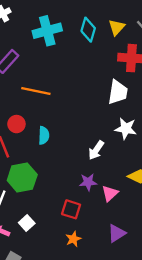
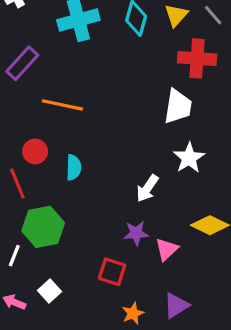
white star: (126, 129) -> (189, 158), turned 30
orange star: (73, 239) -> (133, 313), moved

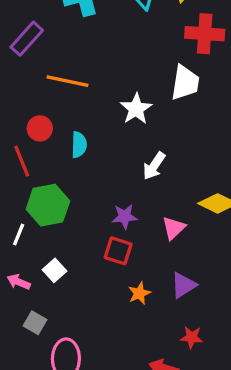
white star: (189, 158) -> (136, 109), moved
purple star: (136, 233) -> (125, 217), moved

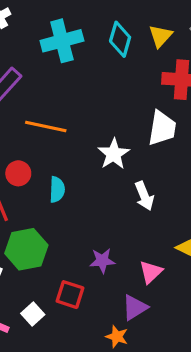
white arrow: (154, 166) -> (144, 196), moved, turned -56
red square: (118, 251) -> (70, 295), moved
purple triangle: (183, 285) -> (135, 307), moved
orange star: (139, 293) -> (117, 337), turned -30

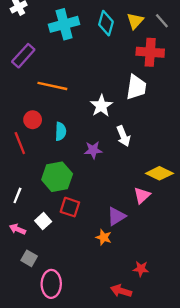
green hexagon: (26, 249) -> (57, 177), moved
purple star: (102, 261) -> (93, 150), moved
pink triangle: (151, 272) -> (142, 195), moved

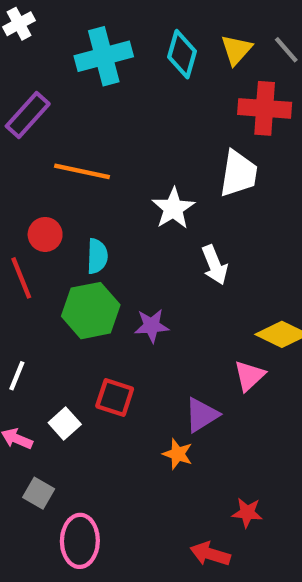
purple star: (93, 150) -> (152, 326), moved
green hexagon: (57, 177) -> (91, 311), moved

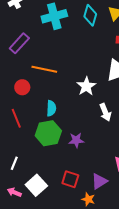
red circle: (45, 234) -> (22, 87), moved
red square: (115, 397) -> (70, 179), moved
white square: (65, 424) -> (36, 185), size x1.5

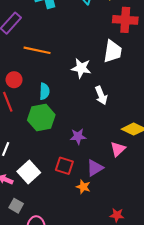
white star: (86, 86) -> (81, 68), turned -30
red circle: (22, 87) -> (14, 80), moved
purple star: (76, 140) -> (78, 136), moved

